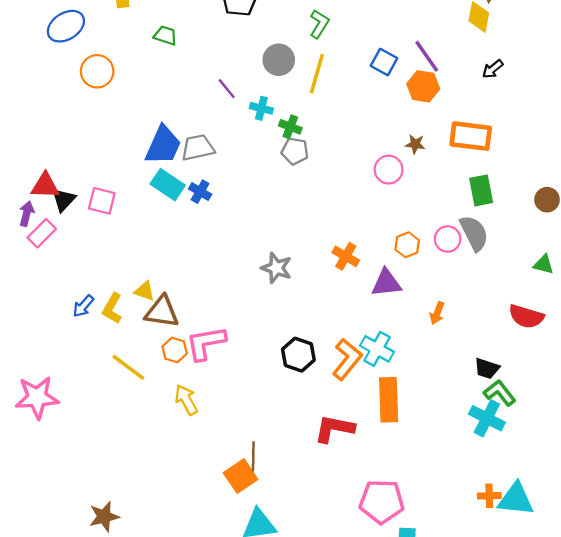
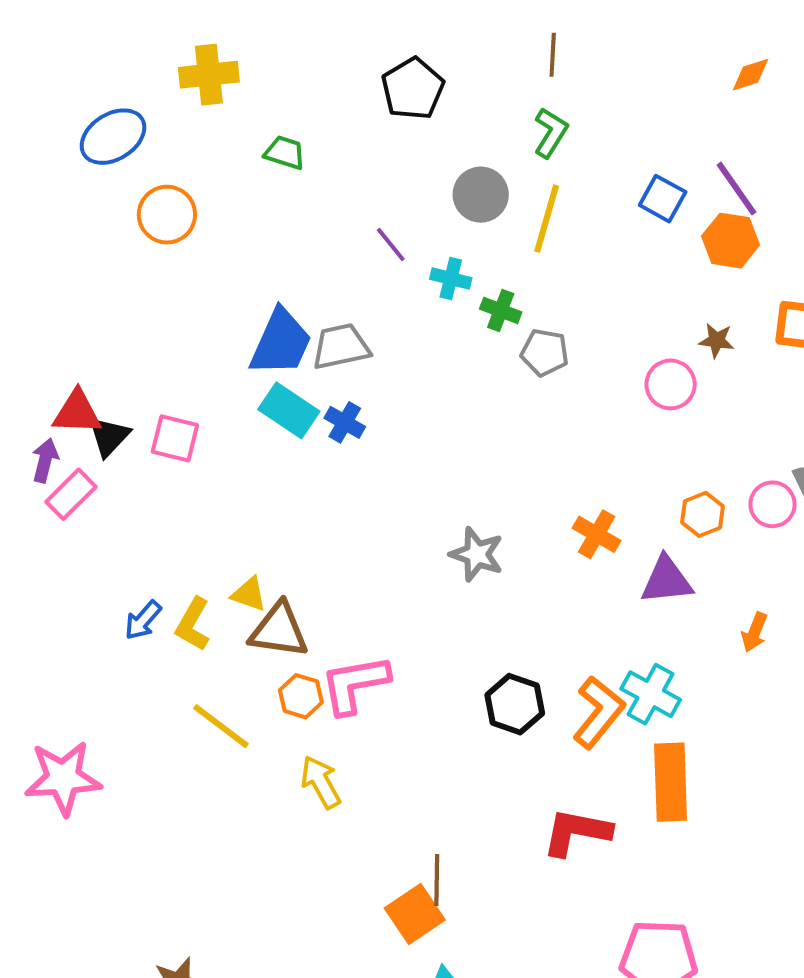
gray pentagon: (295, 151) -> (545, 352), moved

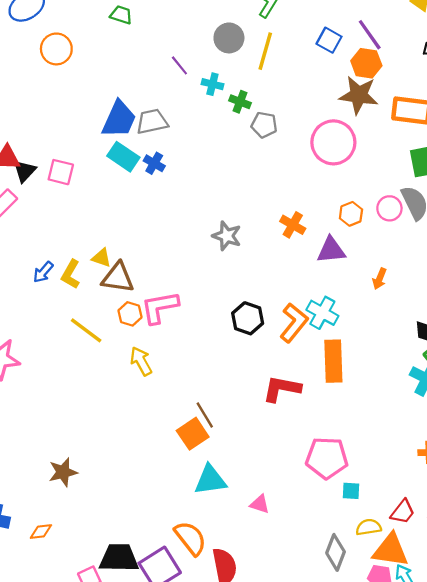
brown star: (717, 340) -> (359, 95), moved, size x2.0
pink circle: (671, 384) -> (333, 142), size x1.6
brown line: (437, 880) -> (205, 415), turned -32

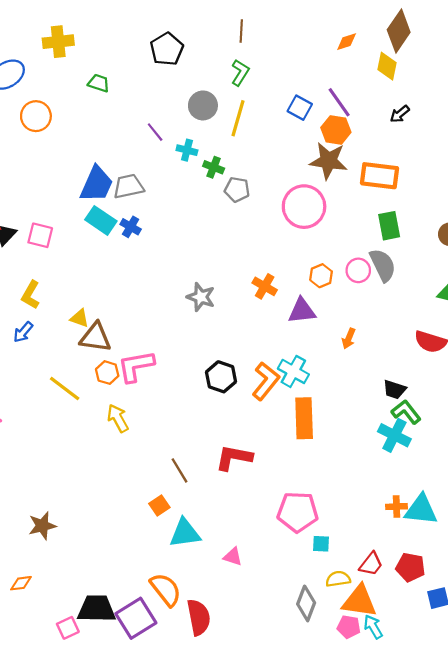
yellow L-shape: (71, 274) -> (31, 295), moved
red L-shape: (282, 389) -> (234, 458), moved
orange square: (193, 434) -> (159, 506), moved, size x0.7

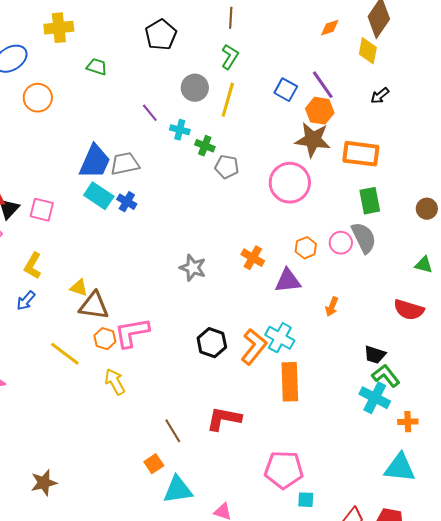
orange cross: (397, 507) -> (408, 422), moved

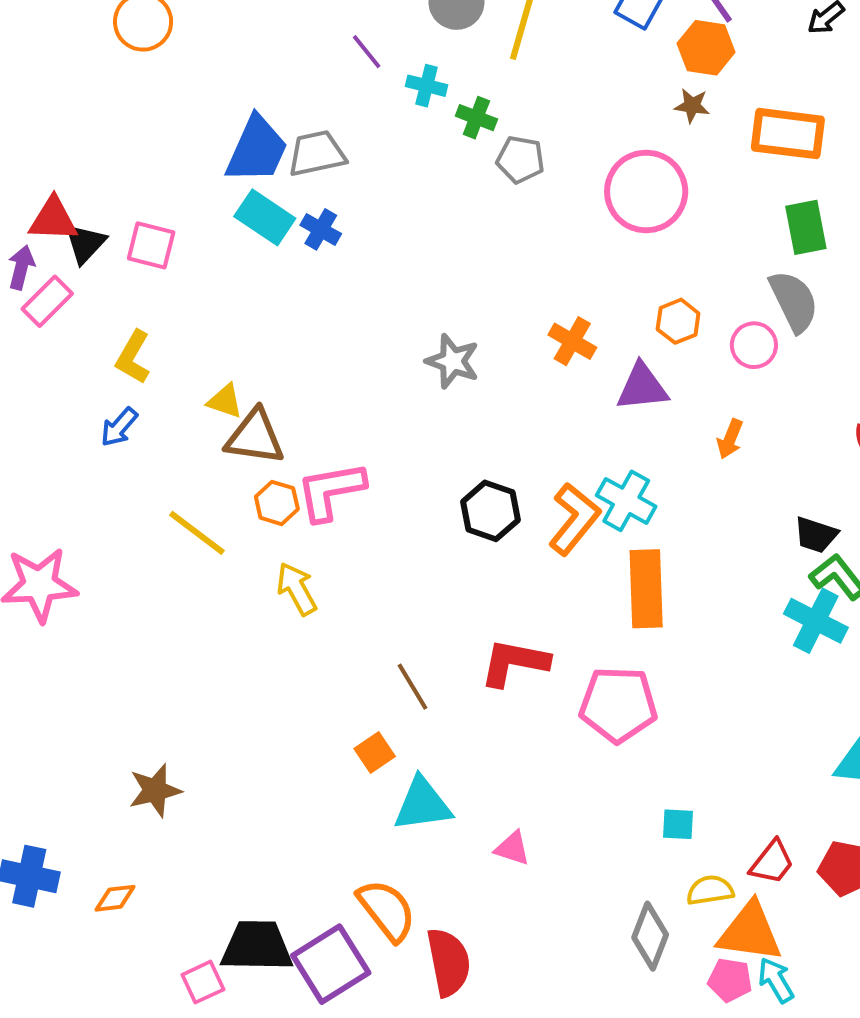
brown star: (313, 140) -> (692, 106), size x0.5
pink circle: (341, 243) -> (754, 345), moved
pink pentagon: (284, 470) -> (618, 705), moved

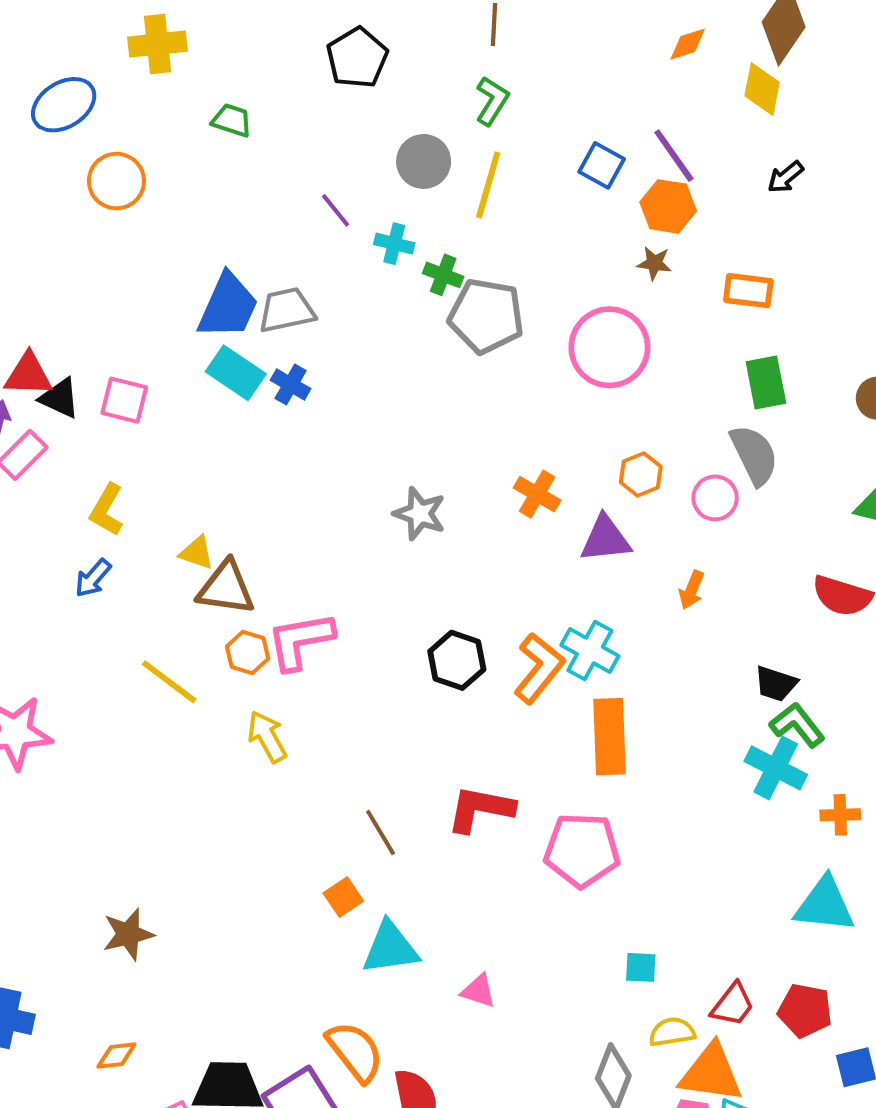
orange rectangle: (788, 134) -> (748, 291), size x0.7
gray pentagon: (520, 160) -> (486, 316), size x1.6
black triangle: (85, 243) -> (60, 398), turned -48
orange diamond: (115, 898) -> (116, 1055), moved

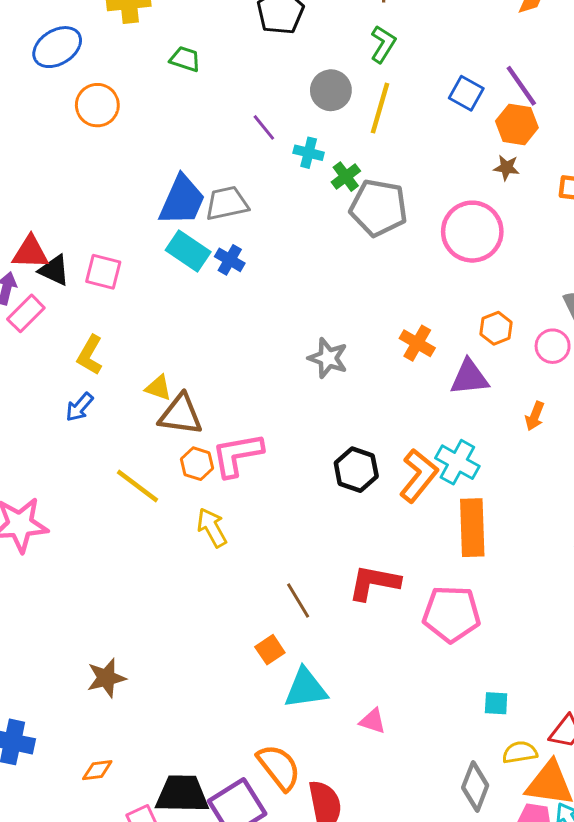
green cross: (443, 275) -> (346, 177), turned 32

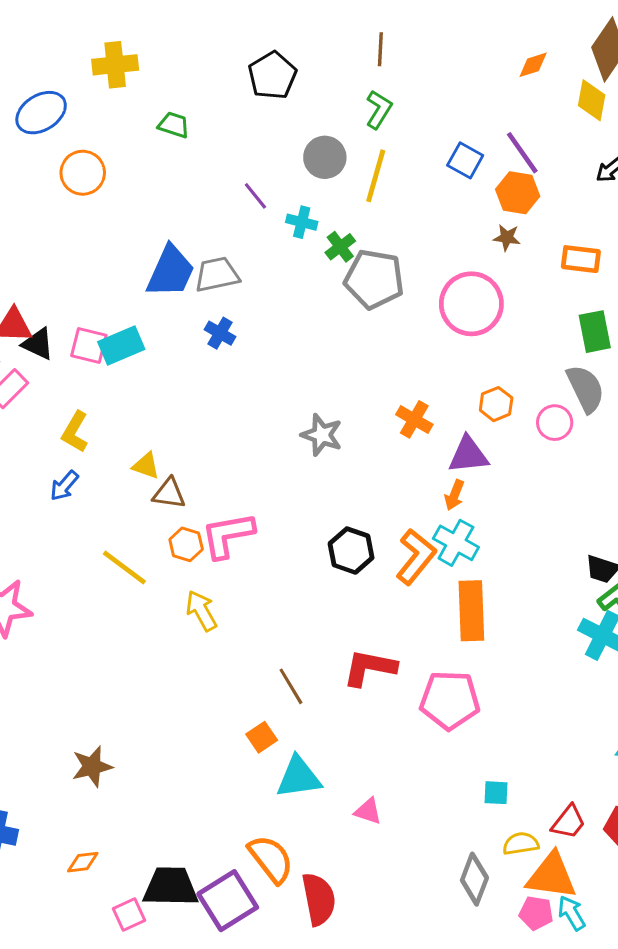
cyan rectangle: (188, 251) -> (121, 345), moved, turned -57
brown triangle: (181, 415) -> (169, 493), size x0.7
orange arrow: (535, 416) -> (454, 495), moved

